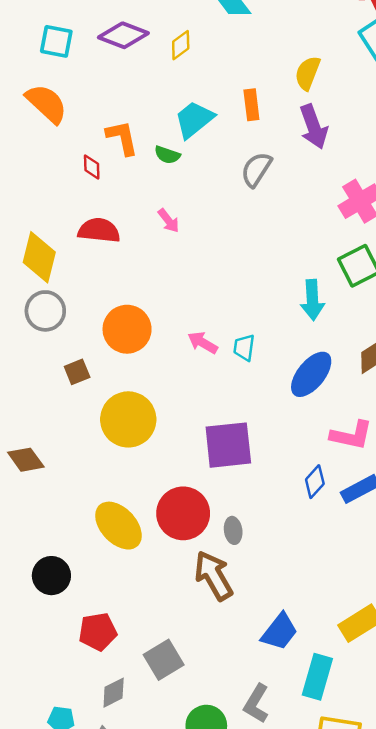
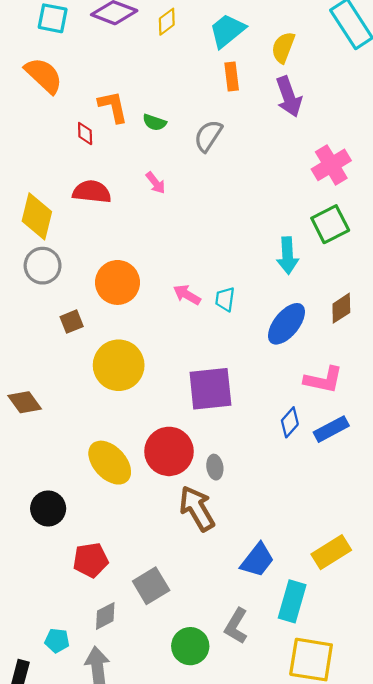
cyan trapezoid: (194, 119) -> (227, 31), moved
gray semicircle: (256, 169) -> (208, 136), moved

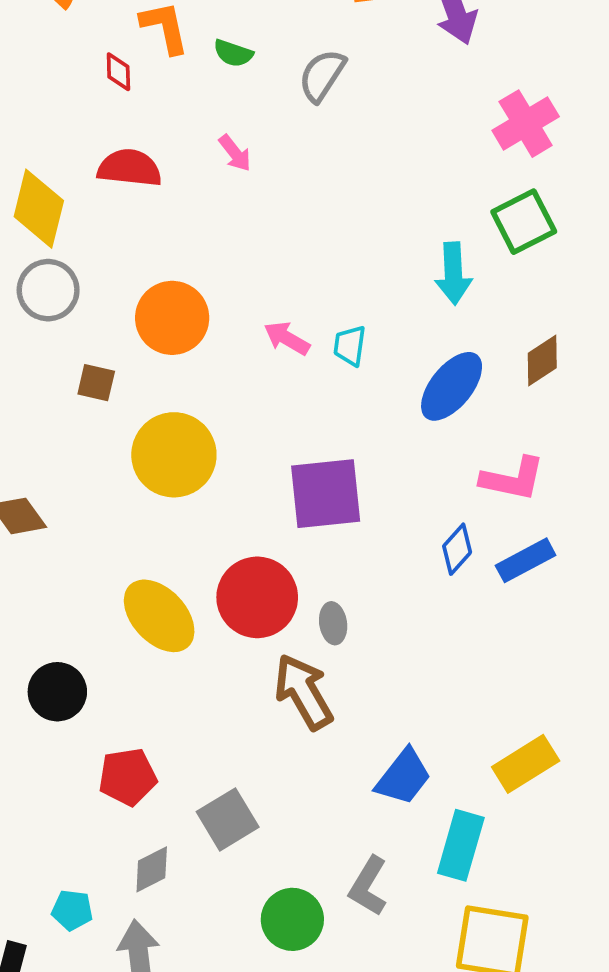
brown square: (72, 322) -> (96, 383), turned 35

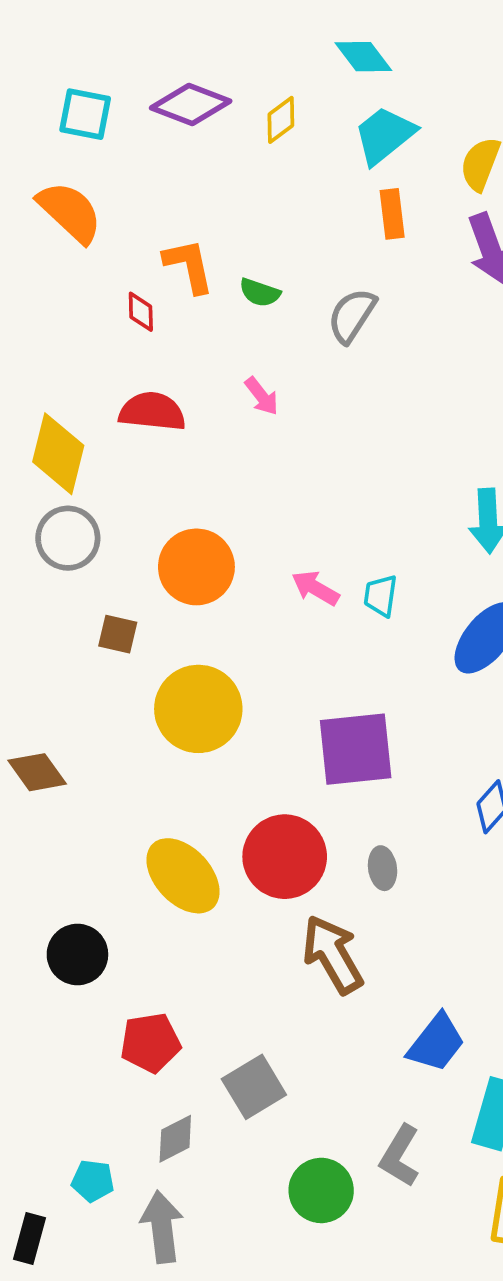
gray ellipse: (333, 623) -> (383, 868), moved

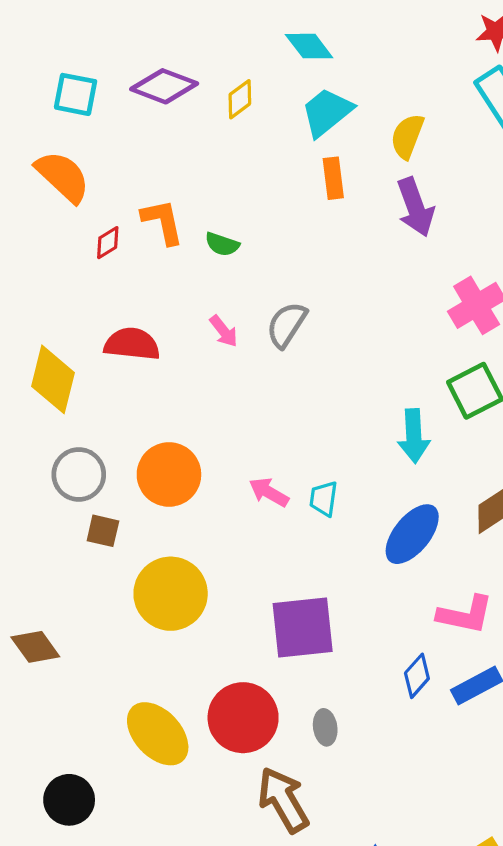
red diamond: (141, 312) -> (108, 243), moved, turned 60
gray semicircle: (352, 316) -> (287, 325), moved
gray circle: (68, 538) -> (79, 474), moved

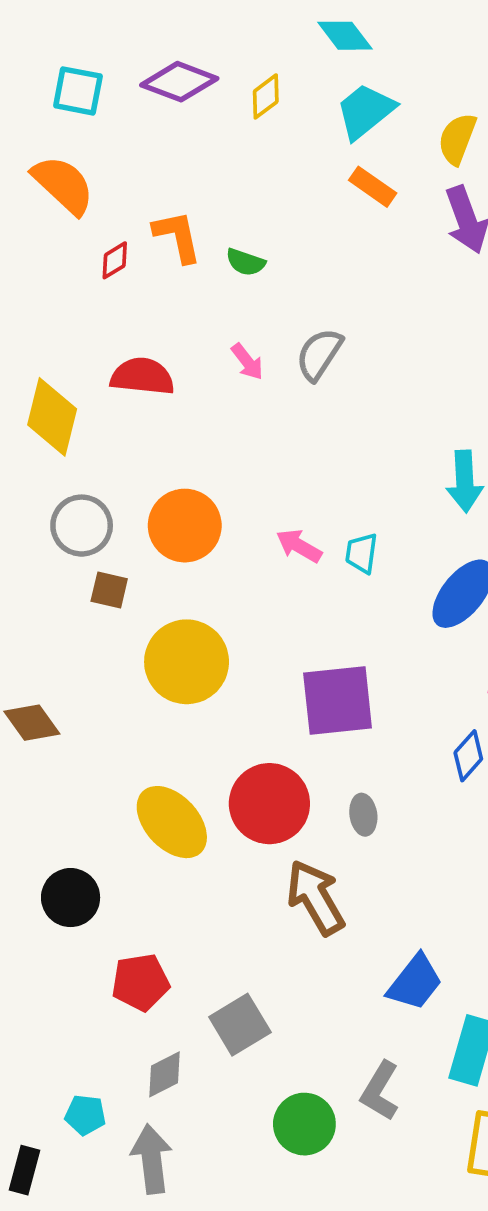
orange rectangle: (333, 178) -> (373, 187), turned -48

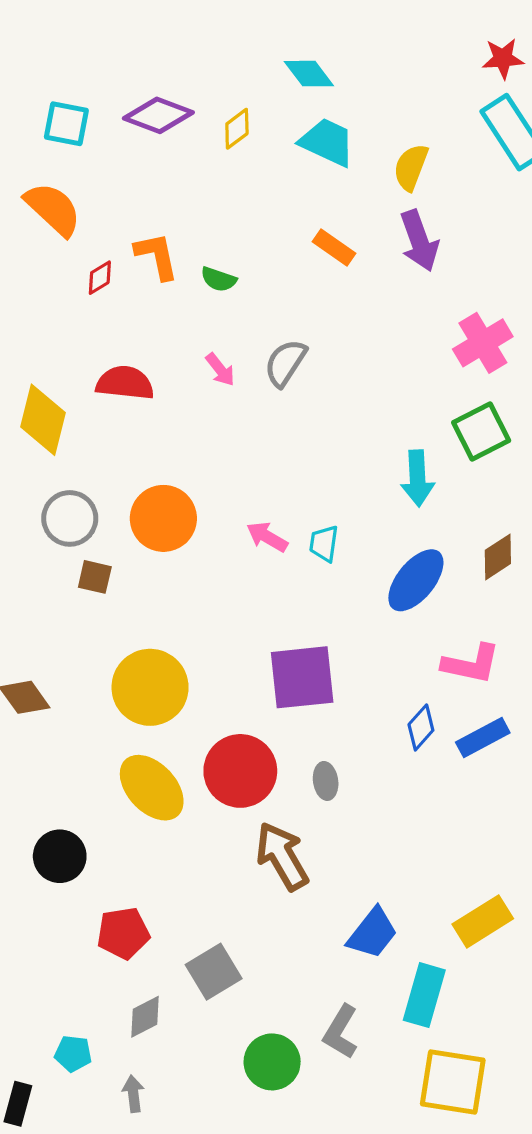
cyan trapezoid: (365, 111) -> (327, 142), turned 64
orange rectangle: (373, 187) -> (334, 248), moved
yellow circle: (187, 662) -> (150, 687), moved
gray arrow: (152, 1159) -> (133, 1094), size x0.6

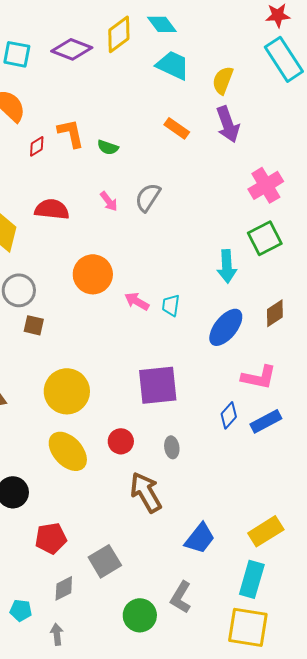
yellow diamond: (237, 129) -> (119, 34), moved, size x1.5
orange circle: (163, 518) -> (93, 274), moved
red circle: (240, 771) -> (121, 441), size x0.6
cyan rectangle: (424, 995) -> (252, 579), moved

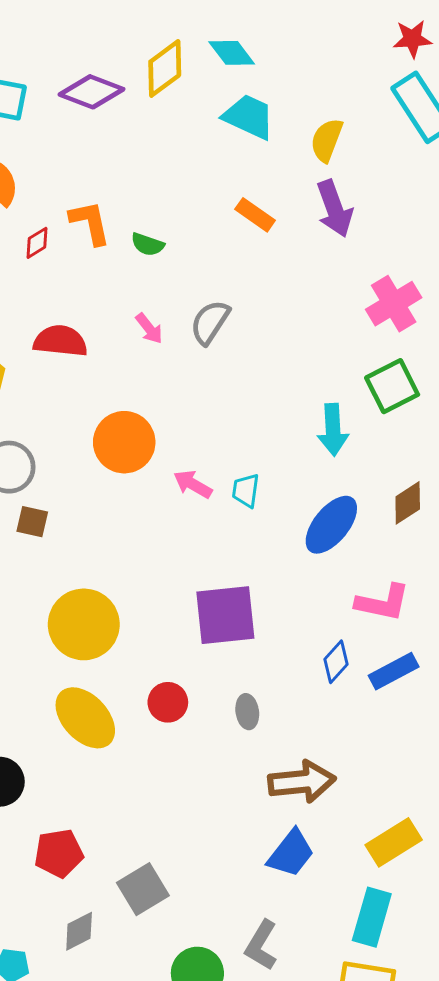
brown arrow: (146, 492) -> (302, 782), moved, turned 114

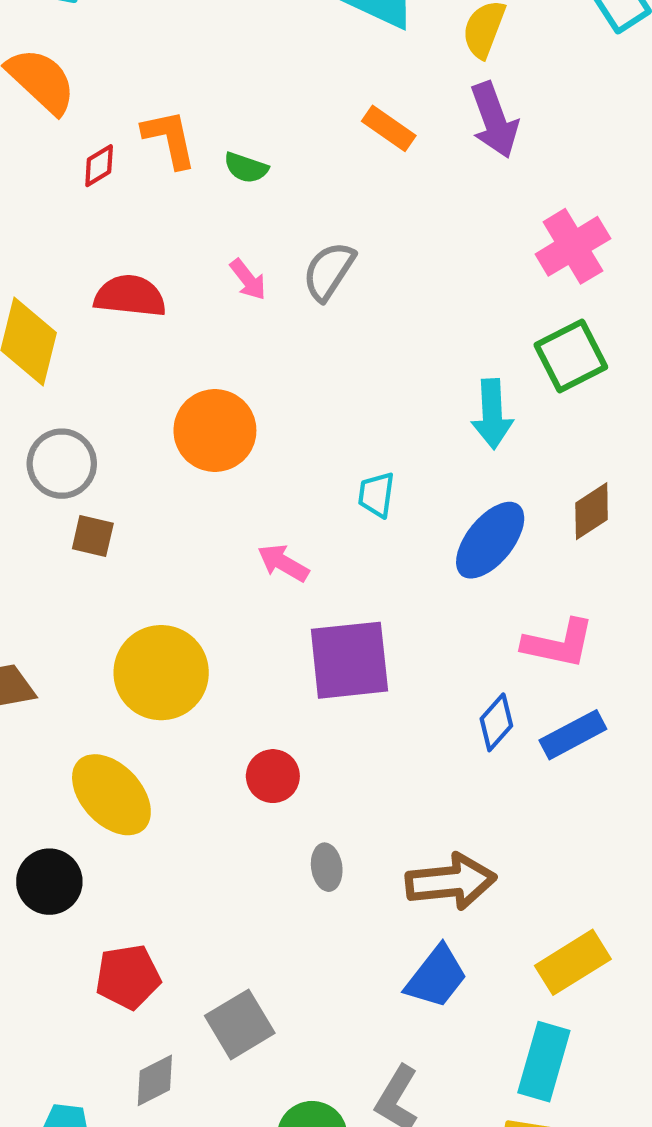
pink arrow: (193, 484) -> (283, 563), moved
gray ellipse: (247, 712) -> (327, 867), moved
yellow ellipse: (85, 718) -> (111, 795), moved

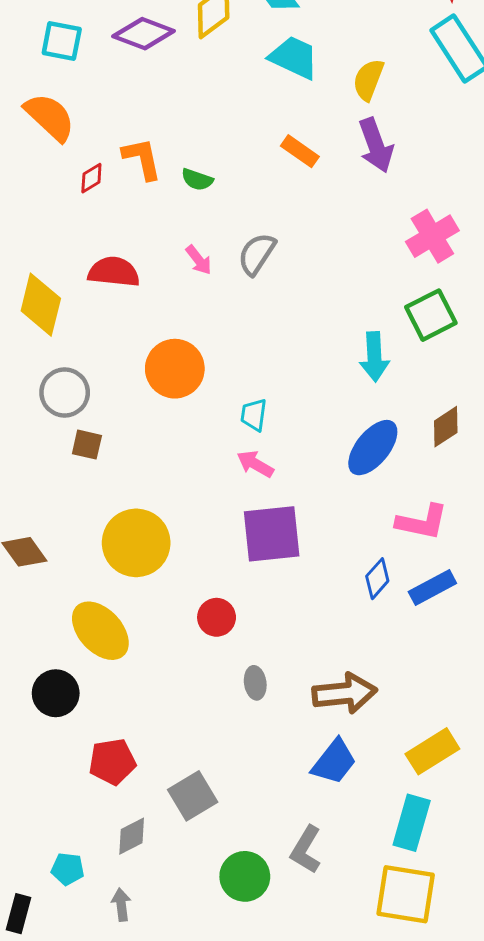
cyan trapezoid: (376, 495) -> (254, 415), moved
pink arrow: (283, 563) -> (255, 464), moved

